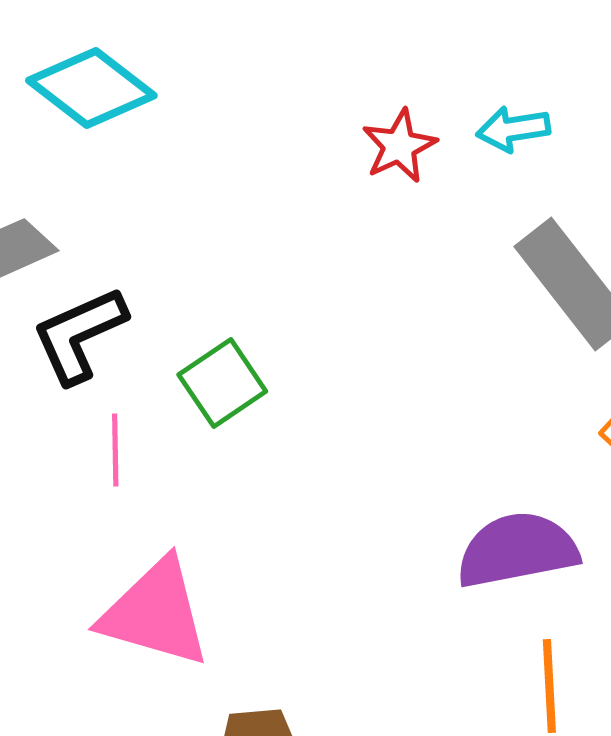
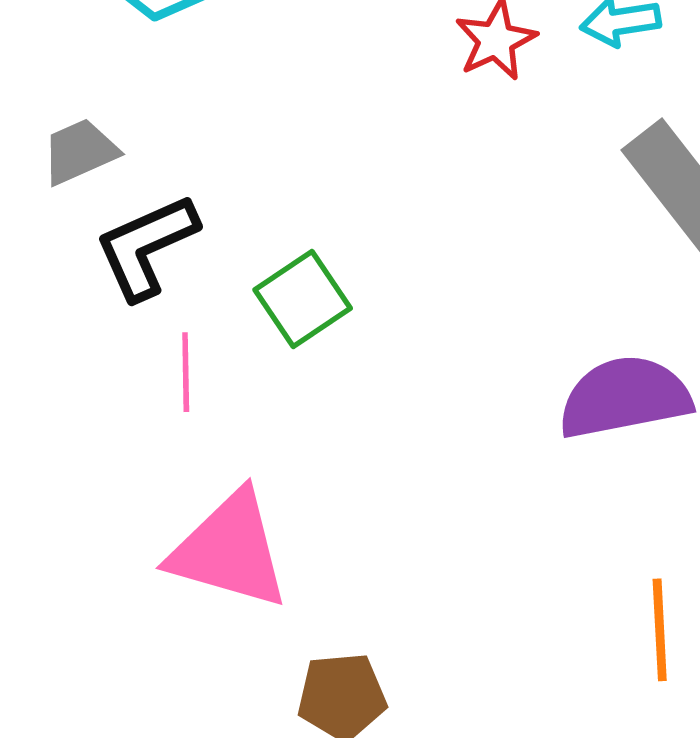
purple semicircle: (517, 550) -> (625, 397), moved

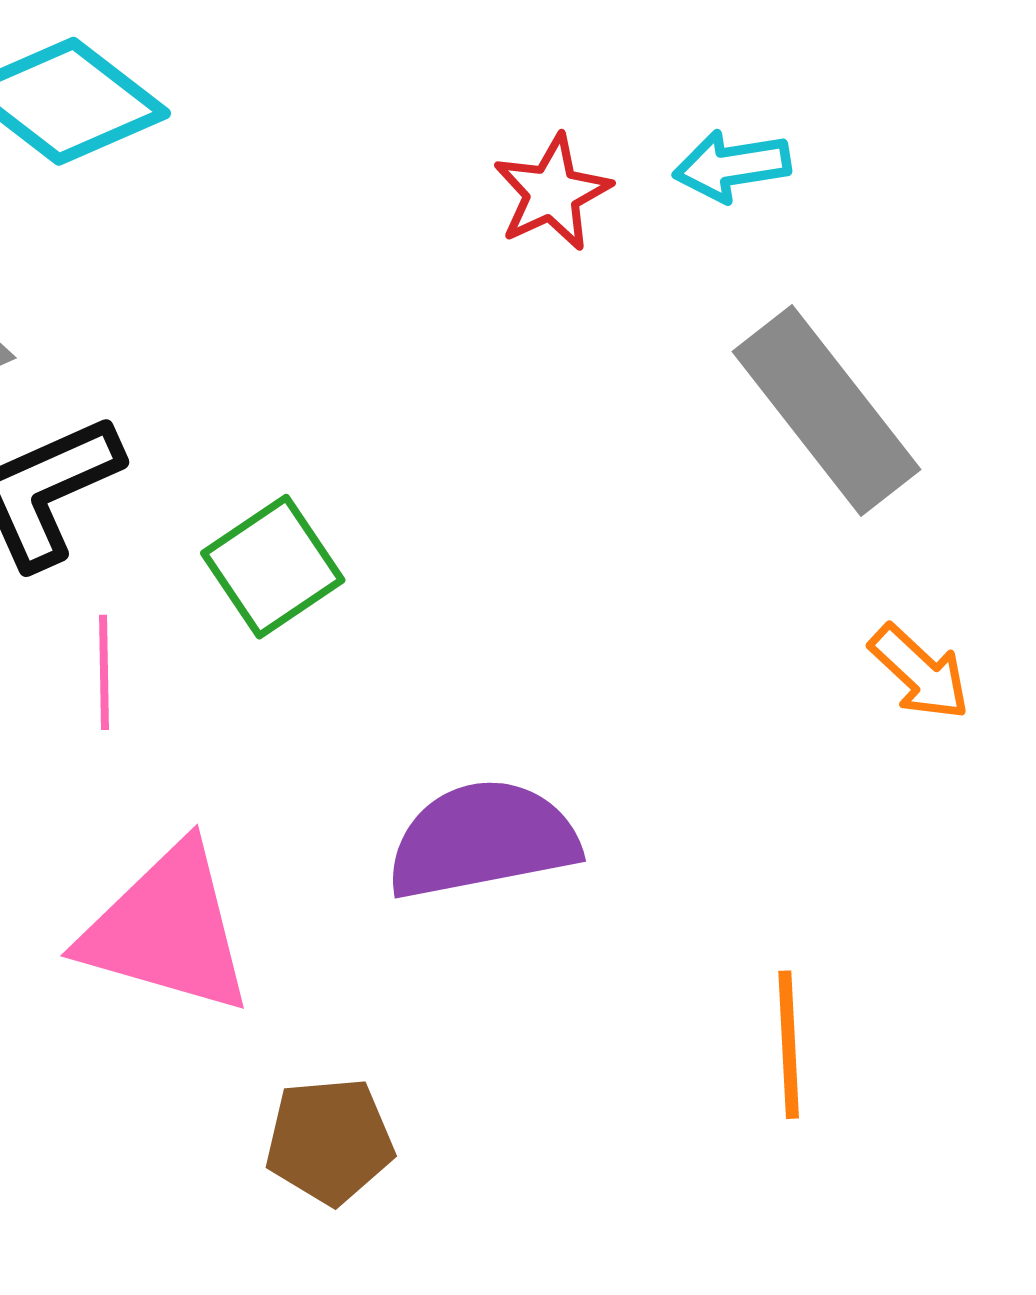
purple semicircle: (625, 397) -> (483, 840), moved

